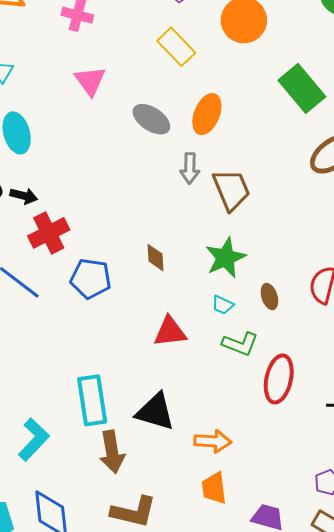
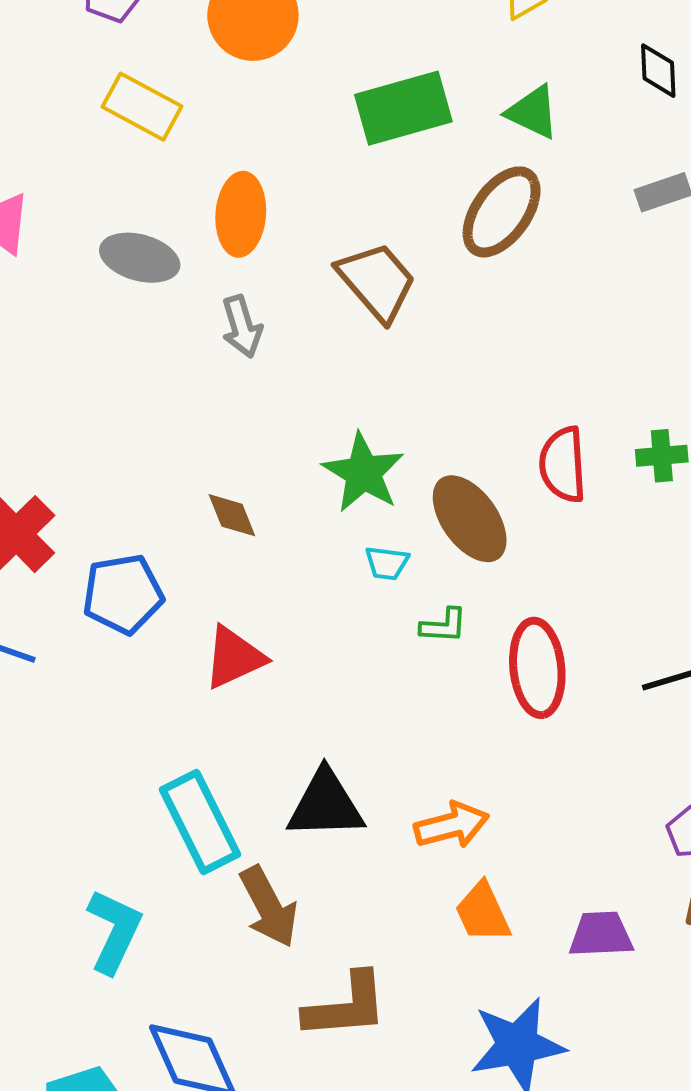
green rectangle: (302, 88) -> (403, 108), turned -48
brown trapezoid: (231, 190) -> (377, 281), moved
brown ellipse: (269, 297) -> (470, 519), size x1.8
red triangle: (170, 332) -> (234, 657), moved
green L-shape: (240, 344) -> (444, 626), size x0.7

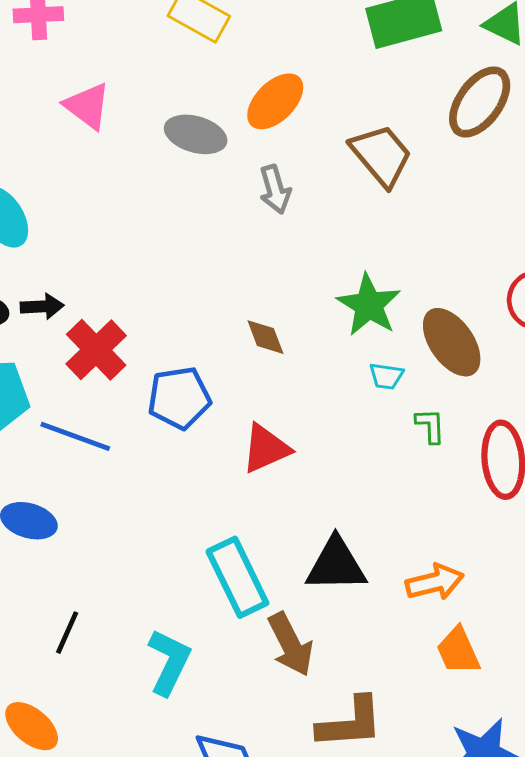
orange ellipse: (241, 214) -> (275, 101), turned 40
green L-shape: (444, 626) -> (430, 426), turned -96

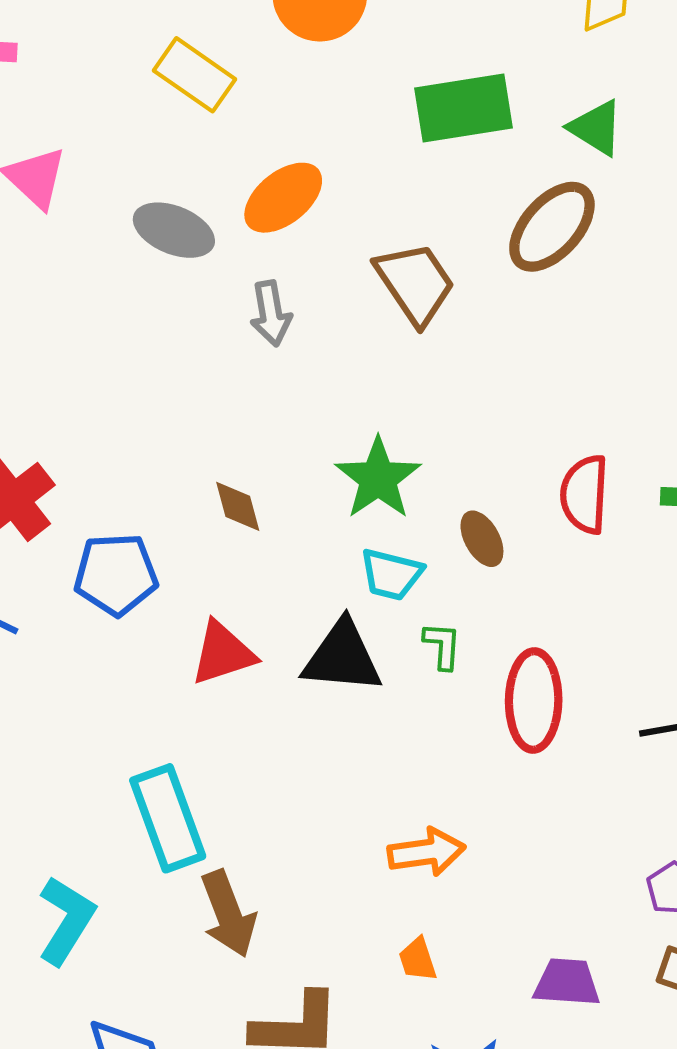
brown ellipse: (452, 342) -> (482, 539), size x0.6
cyan trapezoid: (386, 376) -> (391, 574), size x1.4
black triangle: (336, 565) -> (342, 657), moved
orange trapezoid: (458, 651) -> (418, 959), moved, size x0.7

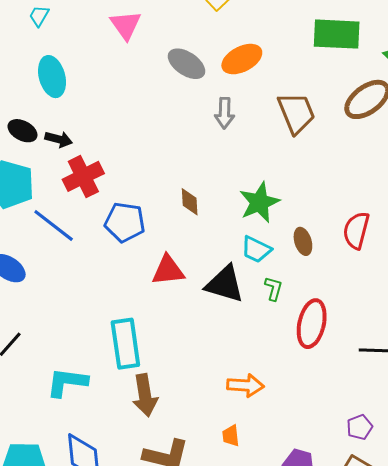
cyan L-shape: (66, 920) -> (67, 382), turned -126

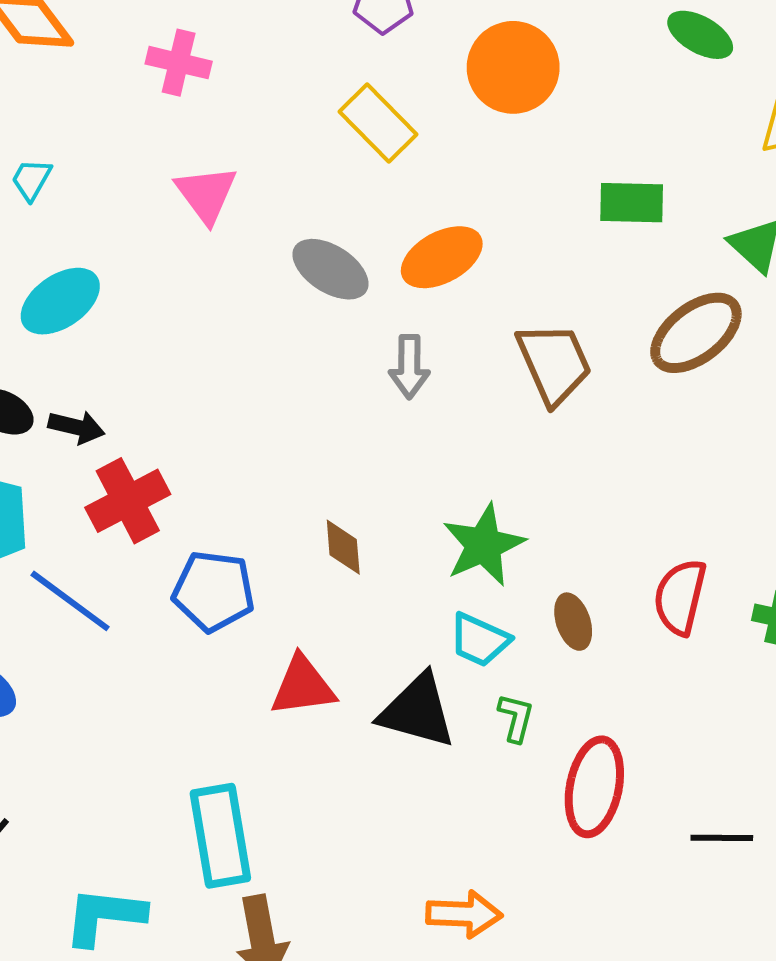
green rectangle: (337, 34) -> (632, 203), size x0.7
cyan ellipse: (52, 77) -> (60, 301), turned 72

